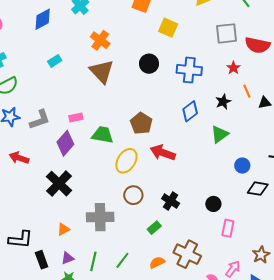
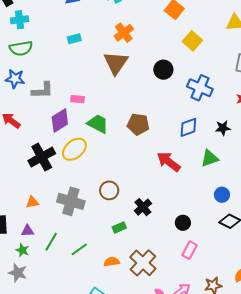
brown pentagon: (141, 123) -> (138, 124), turned 30
red arrow: (163, 153) -> (169, 162), moved
yellow ellipse: (126, 161) -> (74, 149), moved

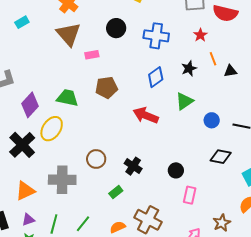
pink rectangle: (78, 99) -> (92, 55), moved
blue circle: (222, 195) -> (212, 120), moved
orange triangle: (32, 202) -> (25, 191), size x1.5

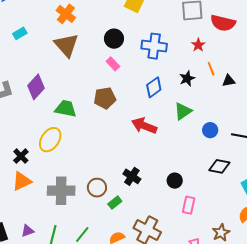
pink rectangle: (92, 55) -> (113, 64), moved, turned 56
purple diamond: (30, 105) -> (36, 87), moved
black cross: (22, 145) -> (21, 156), size x0.6
brown circle: (96, 159) -> (97, 188), moved
orange triangle: (25, 191) -> (22, 181), moved

